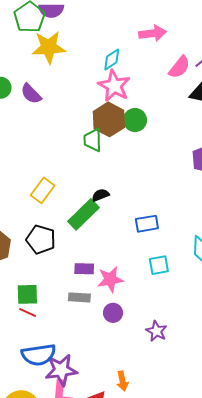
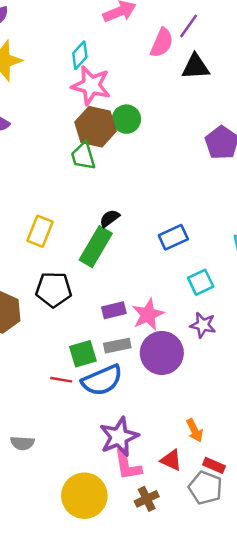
green square: (27, 294) -> (83, 354), moved
purple circle: (113, 313) -> (162, 353), size x1.8
purple star: (156, 331) -> (203, 325), moved
blue semicircle: (39, 355) -> (102, 380), moved

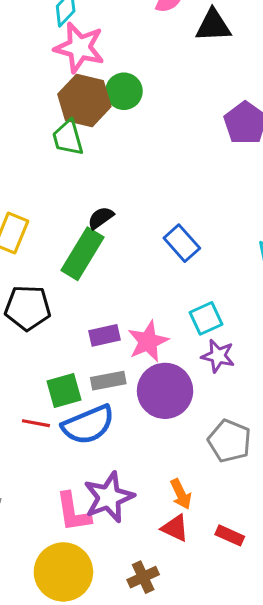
blue rectangle: (173, 237) -> (182, 243), turned 72
cyan square: (201, 282) -> (206, 318), moved
orange arrow: (195, 430) -> (181, 494), moved
pink L-shape: (127, 465) -> (73, 512), moved
gray pentagon: (205, 488) -> (229, 441), moved

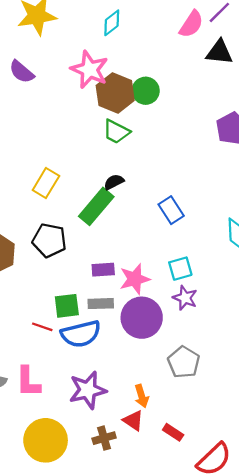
pink star: (79, 48) -> (89, 70), moved
green trapezoid: (68, 138) -> (116, 132), moved, turned -56
pink L-shape: (73, 512) -> (28, 382), moved
brown cross: (143, 577) -> (104, 438), moved

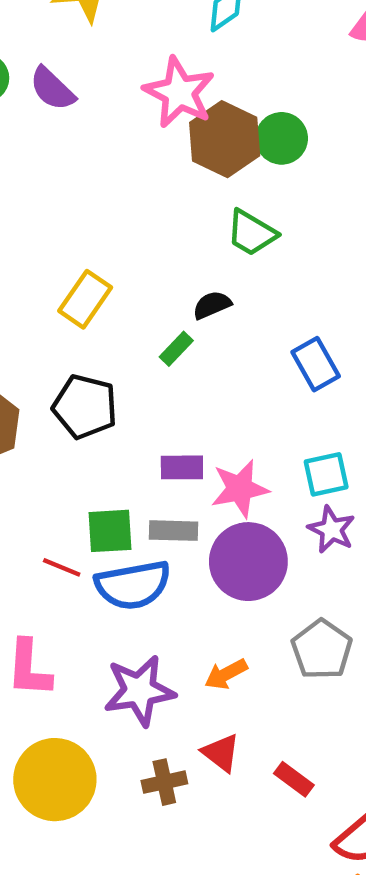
green trapezoid: (116, 132) -> (252, 233), moved
green rectangle: (96, 206) -> (176, 349), size x0.5
orange arrow: (142, 396) -> (226, 674), moved, turned 75

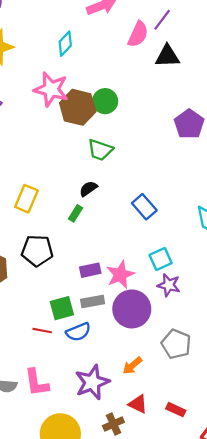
blue semicircle: (133, 585) -> (78, 332), size x0.7

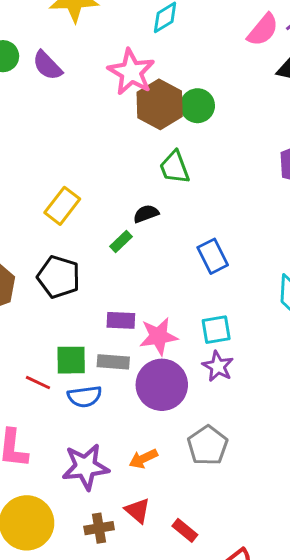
green trapezoid: (100, 150) -> (175, 167), turned 36

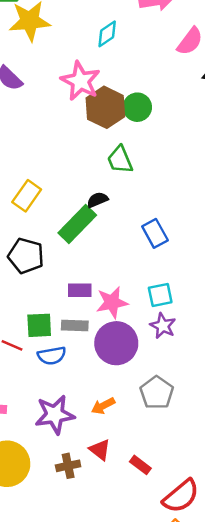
green rectangle: (121, 242) -> (77, 224), size x2.0

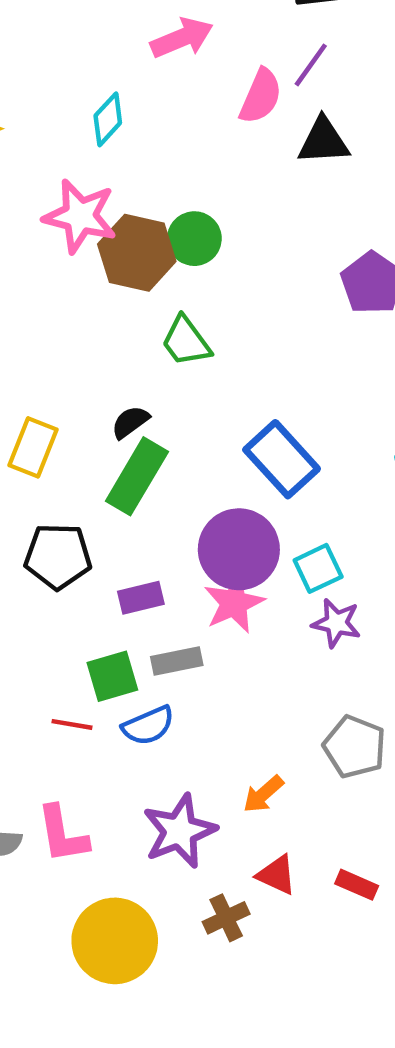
black semicircle: (97, 200) -> (130, 422), moved
blue rectangle: (155, 233) -> (282, 459), size x1.4
purple rectangle: (80, 290) -> (141, 598), moved
purple circle: (116, 343) -> (239, 549), moved

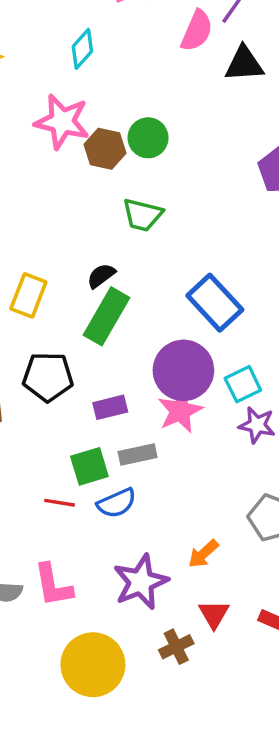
brown hexagon: (137, 253) -> (105, 149), size x0.7
green trapezoid: (186, 341) -> (142, 215), turned -39
red triangle: (277, 875) -> (214, 614), turned 36

